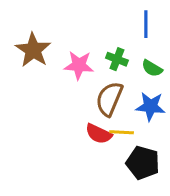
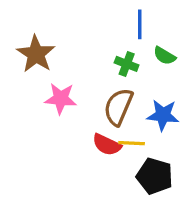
blue line: (146, 24) -> (140, 24), moved
pink star: (79, 65) -> (61, 99), moved
green semicircle: (152, 68) -> (164, 56), moved

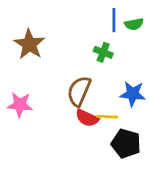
green semicircle: (164, 56) -> (134, 24), moved, turned -42
pink star: (61, 99) -> (20, 105), moved
brown semicircle: (118, 107) -> (79, 91), moved

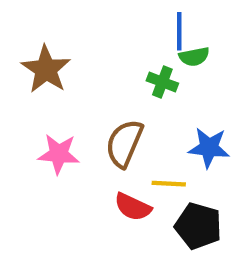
green semicircle: (134, 24) -> (194, 57), moved
pink star: (20, 105) -> (59, 154), moved
red semicircle: (87, 118) -> (133, 207), moved

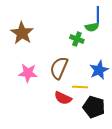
blue line: (179, 31) -> (98, 15), moved
blue star: (209, 148) -> (99, 70), turned -30

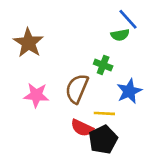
blue line: (98, 15) -> (128, 19), turned -42
green cross: (77, 39) -> (103, 65), moved
black pentagon: (94, 107) -> (103, 140), moved, turned 30

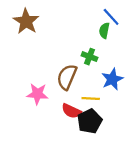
green semicircle: (120, 35) -> (104, 30), turned 112
brown star: (28, 43) -> (26, 21), moved
pink star: (36, 95) -> (37, 94), moved

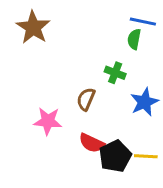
blue line: (111, 17) -> (143, 22), turned -36
brown semicircle: (67, 77) -> (86, 99), size x0.7
yellow line: (91, 99) -> (146, 156), moved

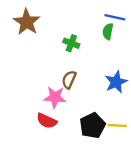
green cross: (115, 73) -> (71, 43), moved
pink star: (48, 121) -> (55, 97), moved
red semicircle: (92, 143) -> (47, 121), moved

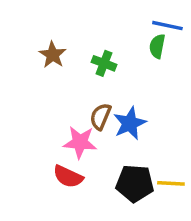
brown star: (27, 22) -> (53, 55), moved, size x0.7
blue star: (116, 82) -> (130, 123), moved
black pentagon: (93, 125) -> (135, 183), turned 30

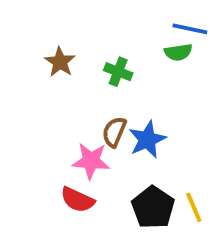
green semicircle: (157, 46) -> (178, 52), turned -110
black pentagon: (135, 183) -> (153, 207), turned 30
yellow line: (171, 183) -> (194, 207), turned 64

